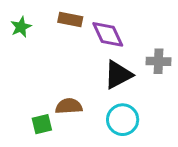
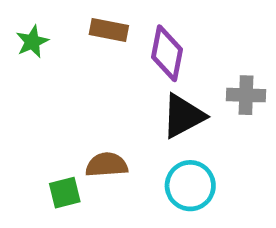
purple diamond: (108, 34) -> (167, 53), turned 36

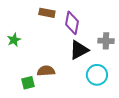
green star: (32, 42) -> (14, 40), moved
cyan circle: (190, 186) -> (97, 75), moved

